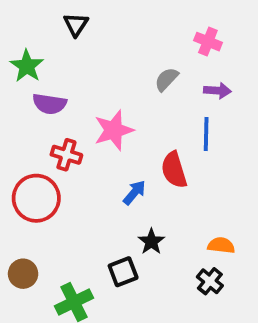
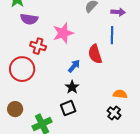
black star: (151, 242) -> (72, 87), moved

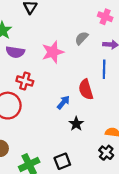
pink star: (63, 33) -> (53, 52), moved
black star: (72, 87) -> (76, 124), moved
black square: (68, 108) -> (62, 161), moved

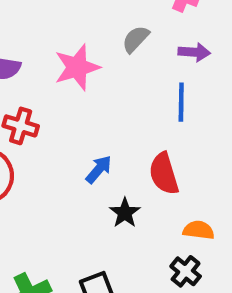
red semicircle: (86, 90) -> (164, 174), moved

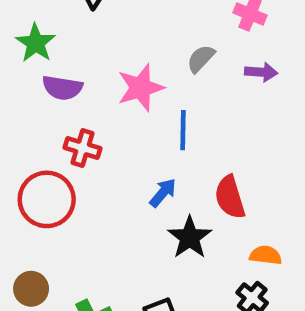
blue line: (181, 102) -> (183, 130), moved
black star: (125, 213) -> (190, 237), size x1.4

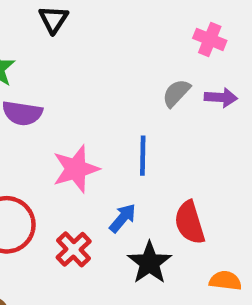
gray semicircle: (201, 59) -> (176, 93), moved
pink star: (141, 88) -> (76, 169), moved
red cross: (82, 148) -> (74, 249), moved, turned 30

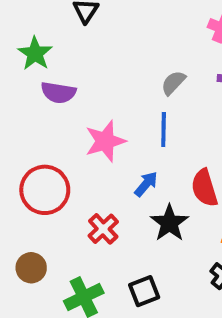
gray semicircle: (176, 93) -> (173, 83), moved
red cross: (74, 249) -> (103, 229), moved

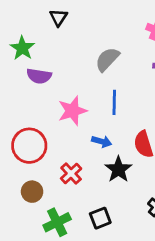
gray semicircle: (173, 83) -> (107, 59), moved, size x1.4
blue arrow: (146, 184) -> (102, 141), turned 66
brown circle: (31, 268) -> (32, 192), moved

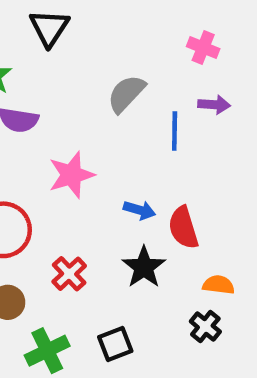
black triangle: (58, 17) -> (49, 28), size x1.4
blue line: (114, 102) -> (175, 131), moved
blue arrow: (102, 141) -> (139, 210), moved

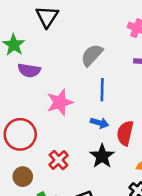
blue line: (175, 131) -> (102, 90), moved
red semicircle: (183, 228) -> (125, 133), turned 30

